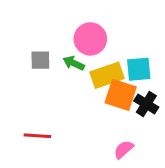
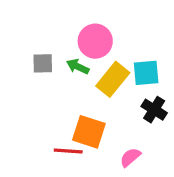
yellow rectangle: (107, 75) -> (113, 79), turned -32
orange square: (121, 95) -> (89, 132), moved
red line: (37, 136) -> (68, 151), moved

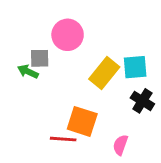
pink circle: (95, 41) -> (68, 35), moved
green arrow: (78, 67) -> (28, 72), moved
pink semicircle: (130, 157) -> (120, 145), turned -30

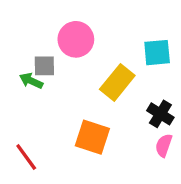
cyan square: (135, 67) -> (157, 53), moved
red line: (63, 139) -> (26, 157), moved, turned 50
pink semicircle: (120, 145) -> (164, 145), moved

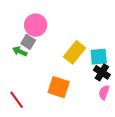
pink circle: (76, 39) -> (36, 25), moved
cyan square: (157, 53) -> (99, 57), moved
gray square: (44, 66) -> (28, 42), turned 32

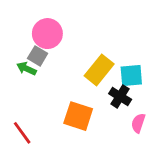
black cross: (102, 72) -> (120, 96), moved

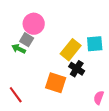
cyan square: (131, 76) -> (95, 44), moved
black cross: (120, 96) -> (77, 69), moved
pink semicircle: (138, 123) -> (99, 98), moved

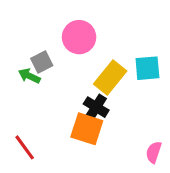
pink circle: (34, 24) -> (79, 37), moved
gray square: (27, 40) -> (42, 62), turned 32
black cross: (77, 69) -> (96, 107), moved

